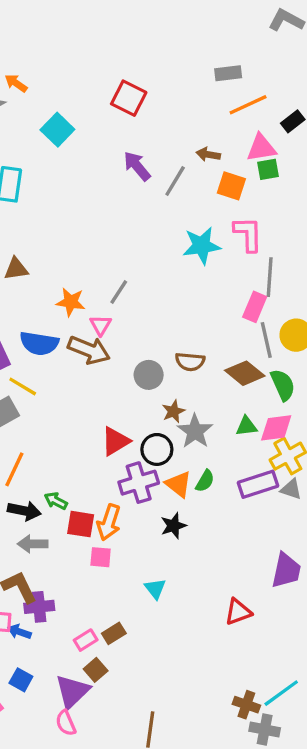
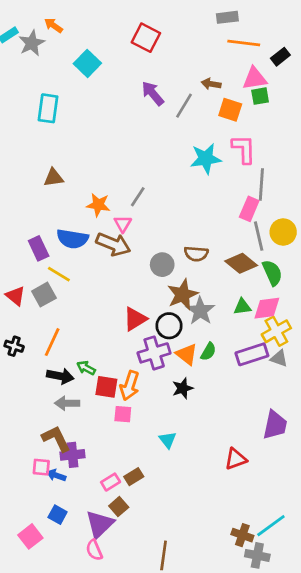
orange line: (248, 105) -> (244, 43), turned 32
brown star: (173, 411) -> (183, 295), size x1.6

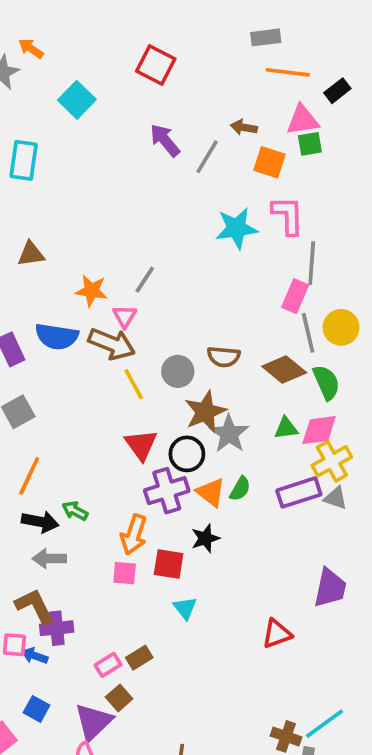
yellow line: (59, 274) -> (134, 384), moved, turned 30
red triangle: (135, 319) -> (141, 445), turned -35
red square: (106, 387) -> (169, 564), moved

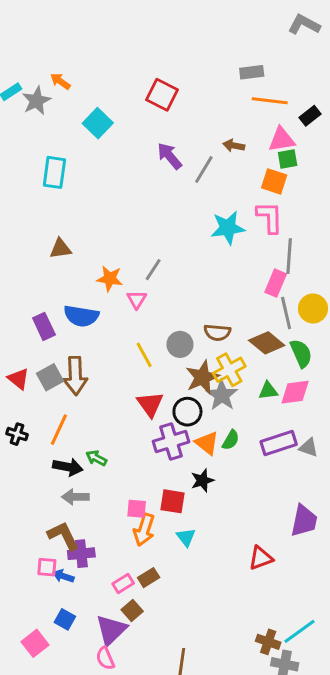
orange square: (269, 162) -> (274, 181), moved
brown arrow: (112, 344) -> (75, 376), moved, turned 66
yellow cross: (332, 461) -> (229, 370), moved
orange arrow: (134, 535) -> (144, 530), moved

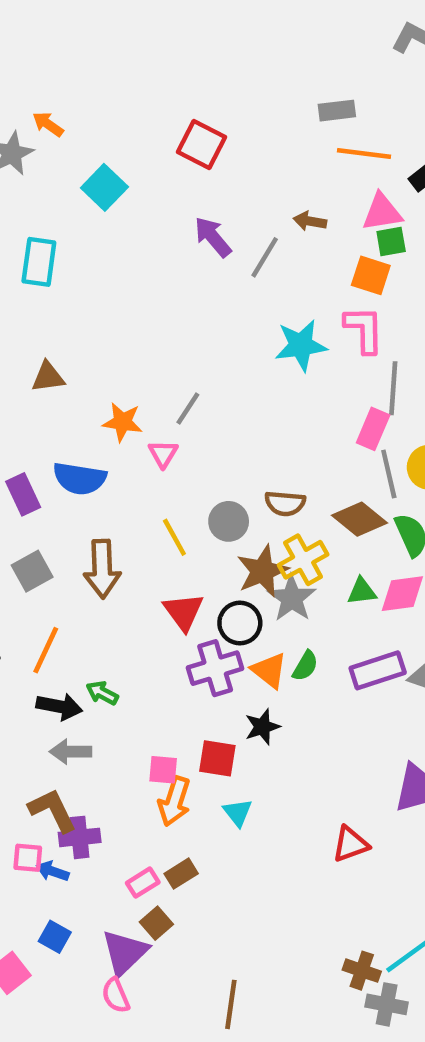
brown arrow: (75, 376) -> (102, 569), moved

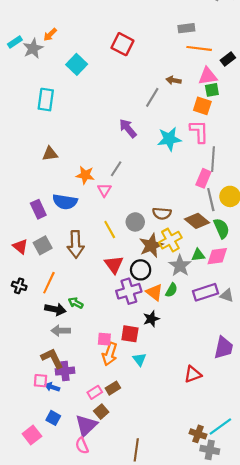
orange arrow: (48, 124) -> (50, 35), turned -80
purple arrow: (213, 237) -> (128, 128), moved
gray star: (292, 598) -> (180, 266), moved

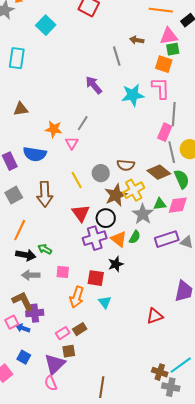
gray line: (152, 97) -> (117, 56), turned -48
pink square: (104, 339) -> (63, 272), moved
pink square: (40, 381) -> (12, 322), turned -32
brown square: (101, 412) -> (69, 351), turned 32

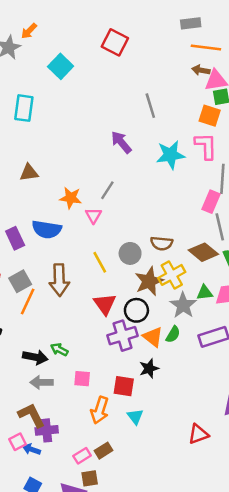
brown arrow: (137, 40) -> (201, 70), moved
orange line: (20, 230) -> (28, 301), moved

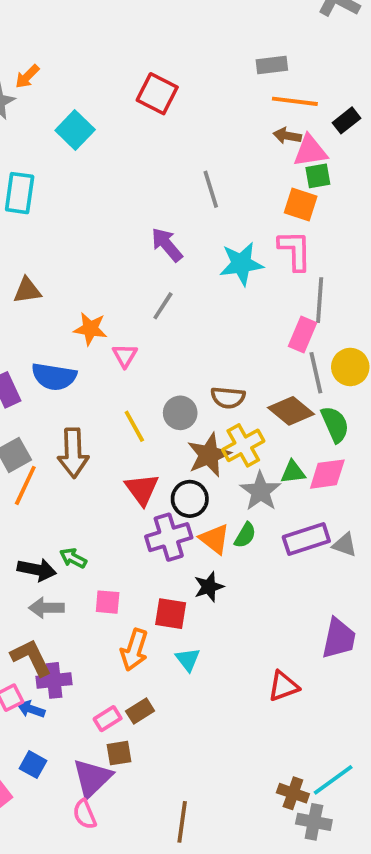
gray line: (107, 190) -> (163, 306), moved

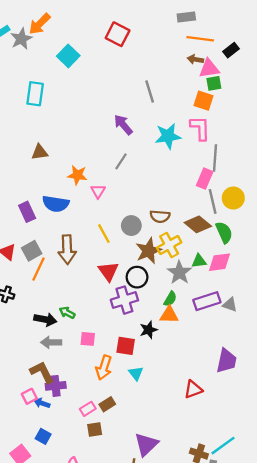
orange arrow: (27, 76) -> (40, 24), size x1.5
orange triangle: (215, 539) -> (169, 315), moved, turned -36
purple triangle: (92, 778) -> (146, 444), moved

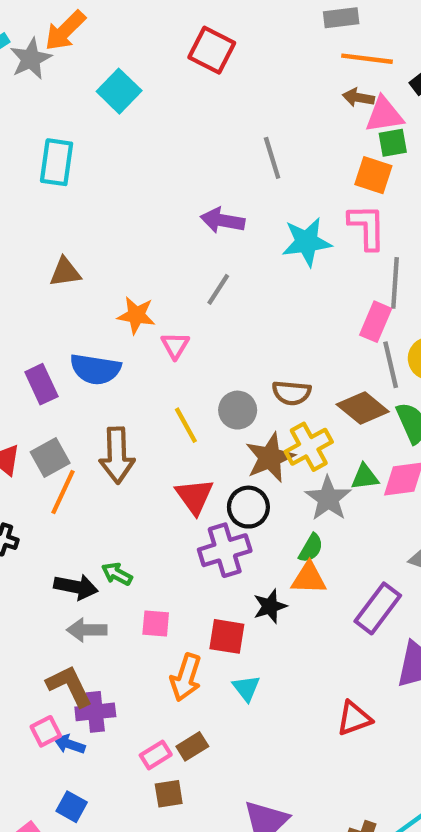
purple arrow: (123, 125) -> (223, 220), turned -40
purple rectangle: (207, 301) -> (378, 608), moved, turned -35

